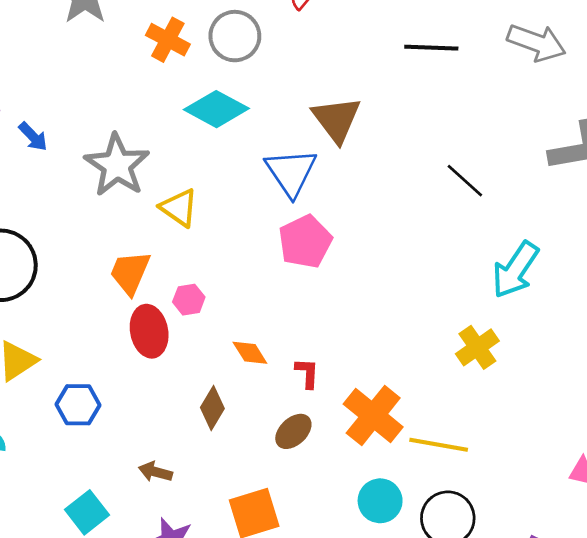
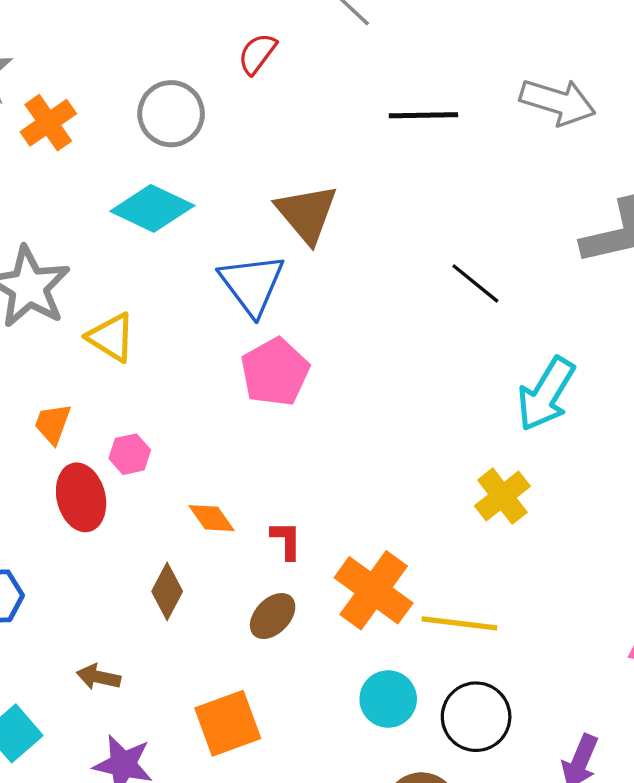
orange cross: (168, 40) -> (48, 123), moved, turned 30
orange trapezoid: (130, 273) -> (53, 424), size x0.7

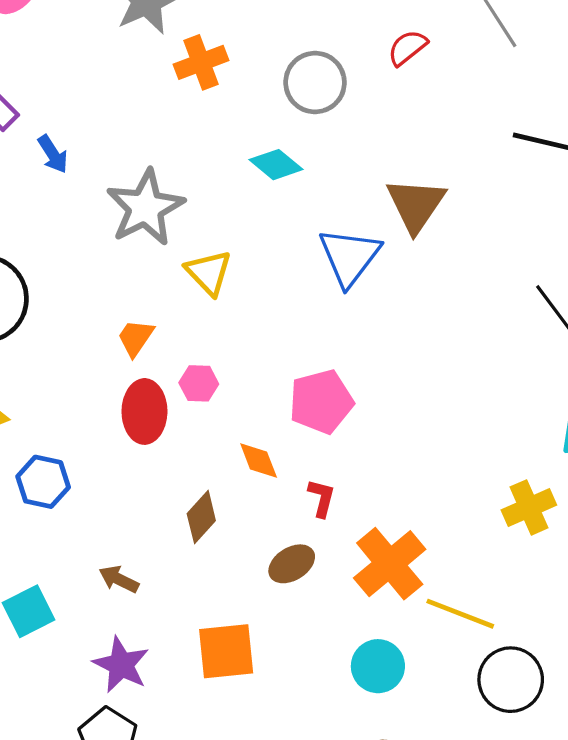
cyan diamond: (152, 208) -> (276, 165), size x0.7
pink pentagon: (275, 372) -> (321, 402), moved
black circle: (476, 717) -> (511, 680), moved

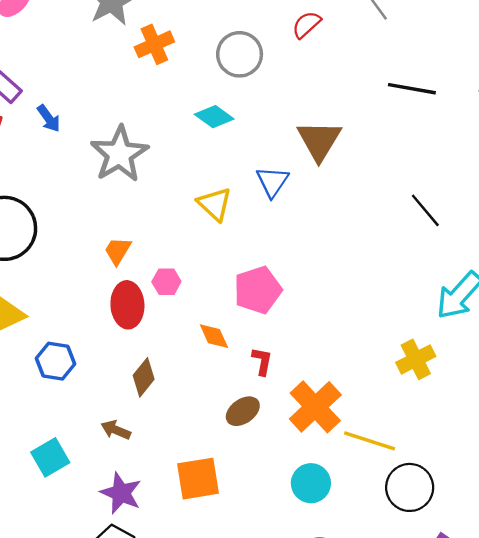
blue triangle: (349, 257) -> (272, 182), size x0.7
yellow triangle: (209, 273) -> (215, 204), moved
brown diamond: (201, 517) -> (144, 377), moved

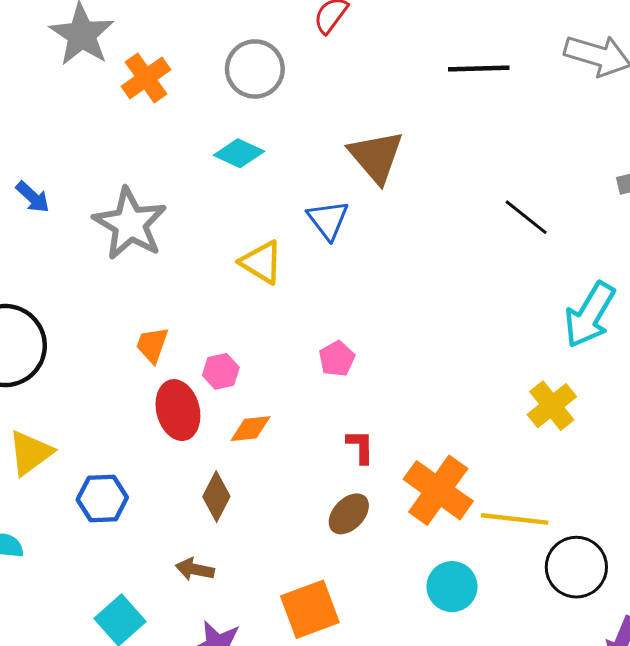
pink pentagon: (258, 290) -> (337, 359), size x0.6
orange diamond: (214, 336) -> (250, 429), moved, turned -60

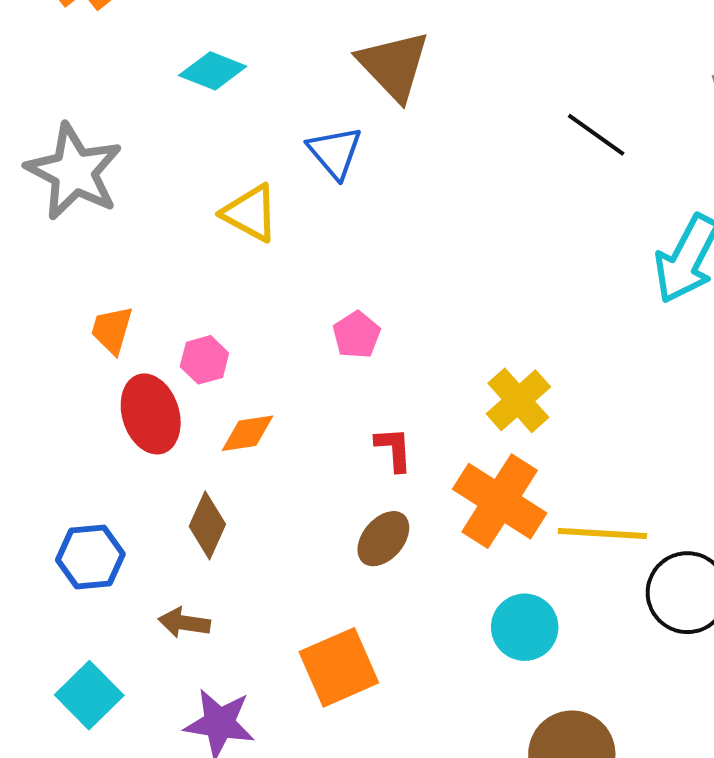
yellow cross: (552, 406) -> (518, 400), moved
blue hexagon: (102, 499) -> (90, 557), moved

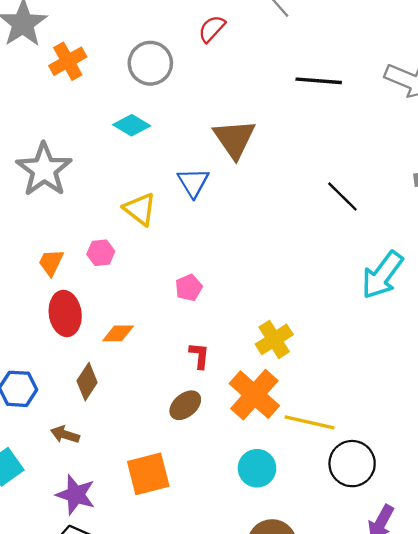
pink hexagon: (204, 360) -> (101, 253), moved

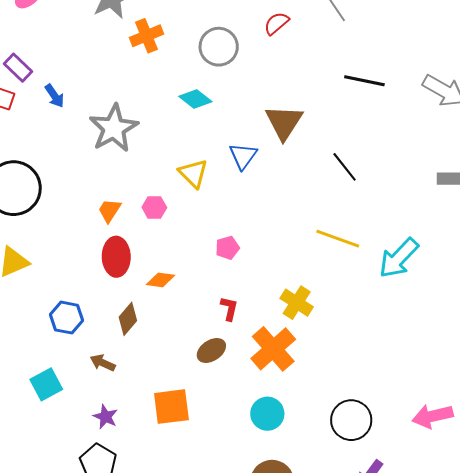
black line: (342, 196) -> (345, 167), moved
yellow cross: (274, 339) -> (297, 303), turned -32
yellow line: (310, 422) -> (338, 239), moved
purple star: (76, 495) -> (105, 417), size x0.7

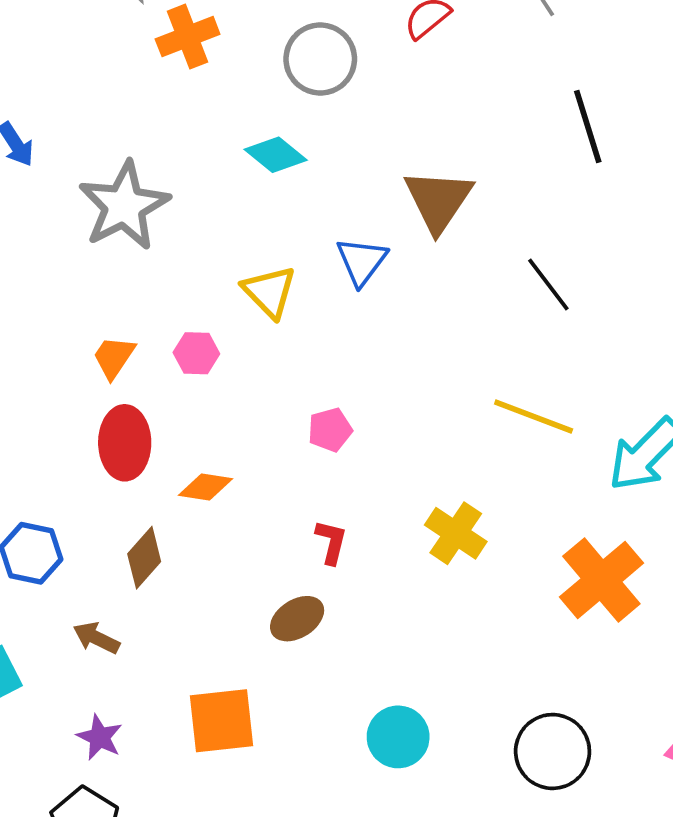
black line: (364, 81) -> (588, 127), turned 60
orange cross: (273, 349) -> (601, 580), moved

